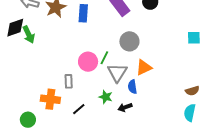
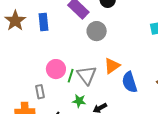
gray circle: (129, 41) -> (97, 31), moved
green line: (104, 58) -> (71, 76), moved
blue semicircle: (132, 87) -> (130, 82), moved, size x1.5

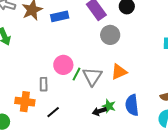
blue rectangle: (43, 22) -> (60, 16), turned 72
blue semicircle: (130, 82) -> (132, 105), moved
green star: (79, 101) -> (109, 106), moved

